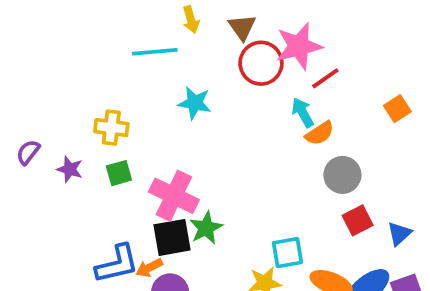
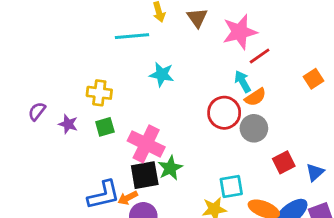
red circle: (261, 63) -> (224, 113), moved
gray circle: (342, 175) -> (254, 128), moved

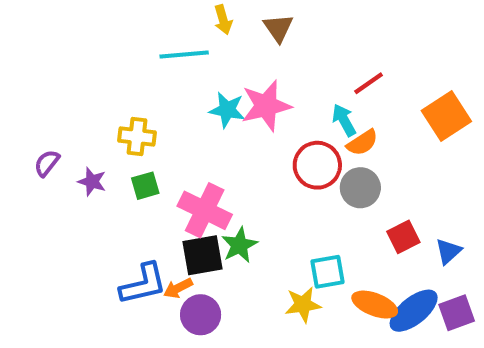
pink star: (240, 32) -> (266, 106), moved
orange square: (313, 79) -> (446, 116), size x1.6

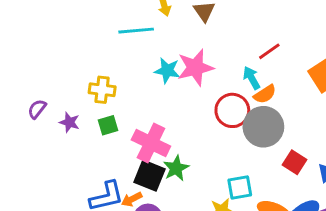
gray circle: (360, 188) -> (263, 127), size x1.4
red square: (403, 237) -> (294, 162), turned -30
black square: (203, 255) -> (149, 176), turned 32

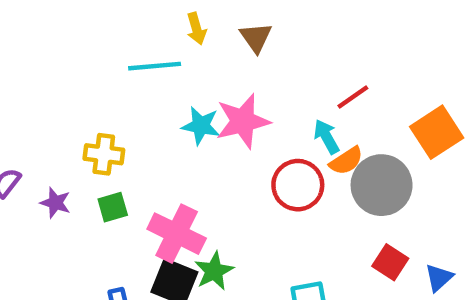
gray circle: (263, 127) -> (382, 185), moved

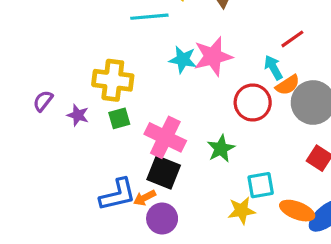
yellow cross: (104, 154) -> (113, 80), size x1.4
green star: (214, 271) -> (221, 149), moved

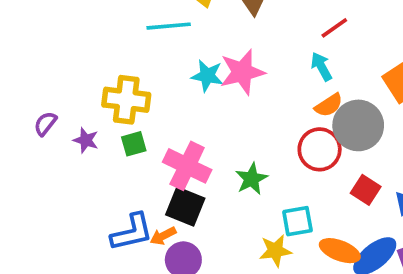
red line: (292, 39) -> (334, 28), moved
cyan arrow: (273, 68) -> (321, 67), moved
red circle: (253, 102) -> (320, 149), moved

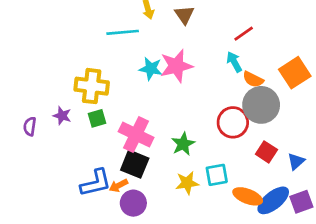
orange semicircle: (329, 105) -> (253, 79), moved, turned 60
purple semicircle: (45, 124) -> (30, 126), moved, turned -30
yellow star: (275, 251) -> (187, 183), moved

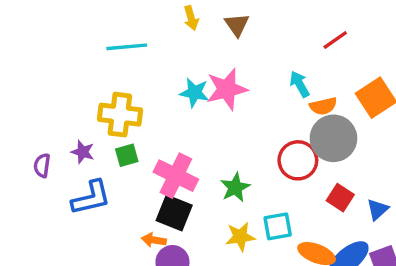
cyan line: (123, 32) -> (127, 47), moved
red line: (244, 34) -> (335, 40), moved
orange semicircle: (253, 79) -> (323, 106), turned -40
blue L-shape: (96, 183) -> (91, 198), moved
orange arrow: (119, 186) -> (154, 240), turned 36

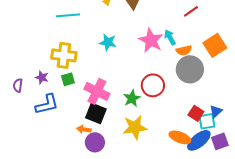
pink star: (227, 89) -> (151, 40), moved, turned -30
red circle: (298, 160) -> (153, 85), moved
red square: (340, 198) -> (196, 113), moved
cyan square: (278, 226) -> (207, 121), moved
yellow star: (240, 237) -> (135, 127), size x1.4

